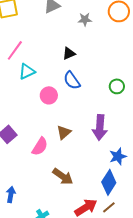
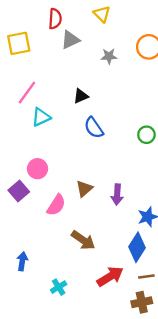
black triangle: (69, 53) -> (81, 96), moved
pink circle: (49, 95) -> (37, 169), moved
purple arrow: (100, 127) -> (117, 194), moved, size x0.7
brown line: (109, 207) -> (146, 276), moved, turned 32

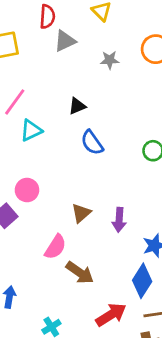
pink semicircle: (56, 205) -> (55, 247), moved

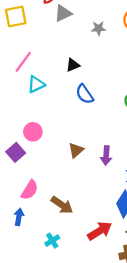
pink semicircle: (55, 247) -> (30, 190), moved
brown arrow: (80, 273) -> (62, 205), moved

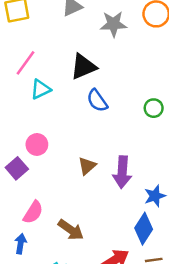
gray star: (99, 28) -> (113, 24), size x1.5
black triangle: (73, 65) -> (83, 67), size x1.6
purple arrow: (106, 156) -> (122, 172), size x1.4

